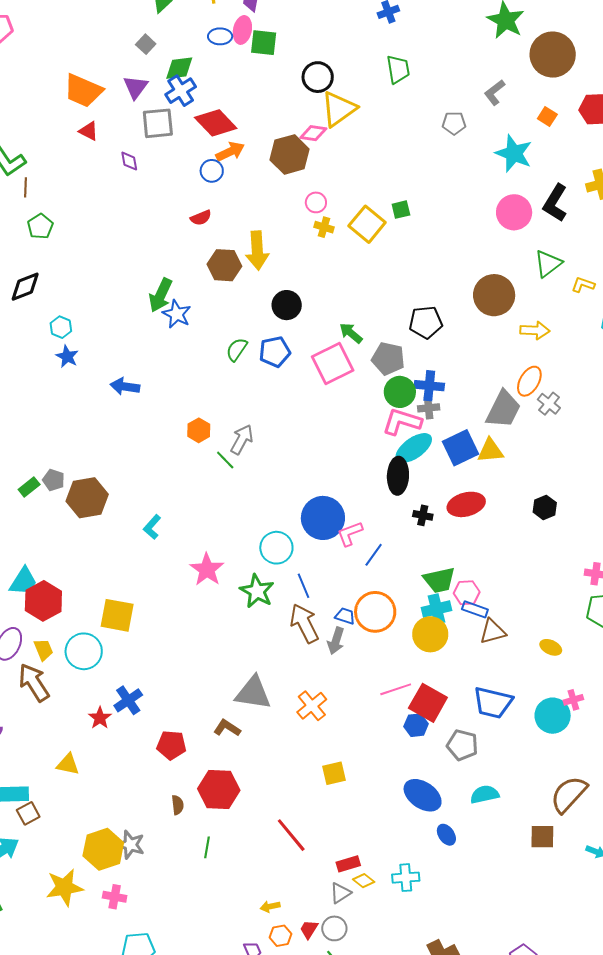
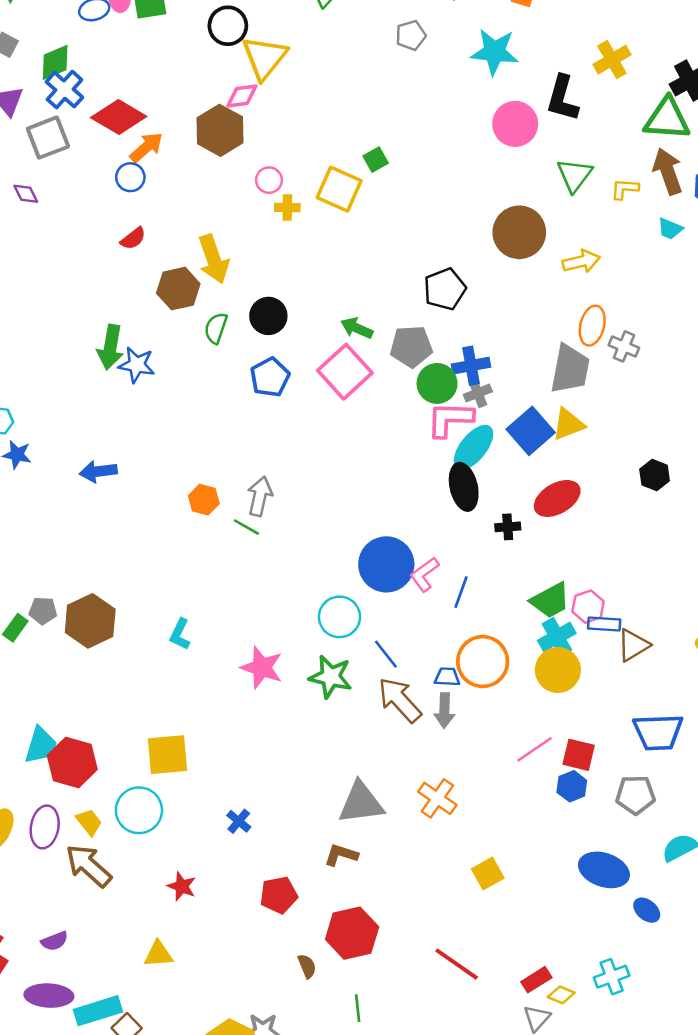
green semicircle: (237, 349) -> (216, 328), moved
blue cross: (128, 700) -> (239, 821), moved, size x0.7
red square: (428, 703) -> (579, 755), size x0.7

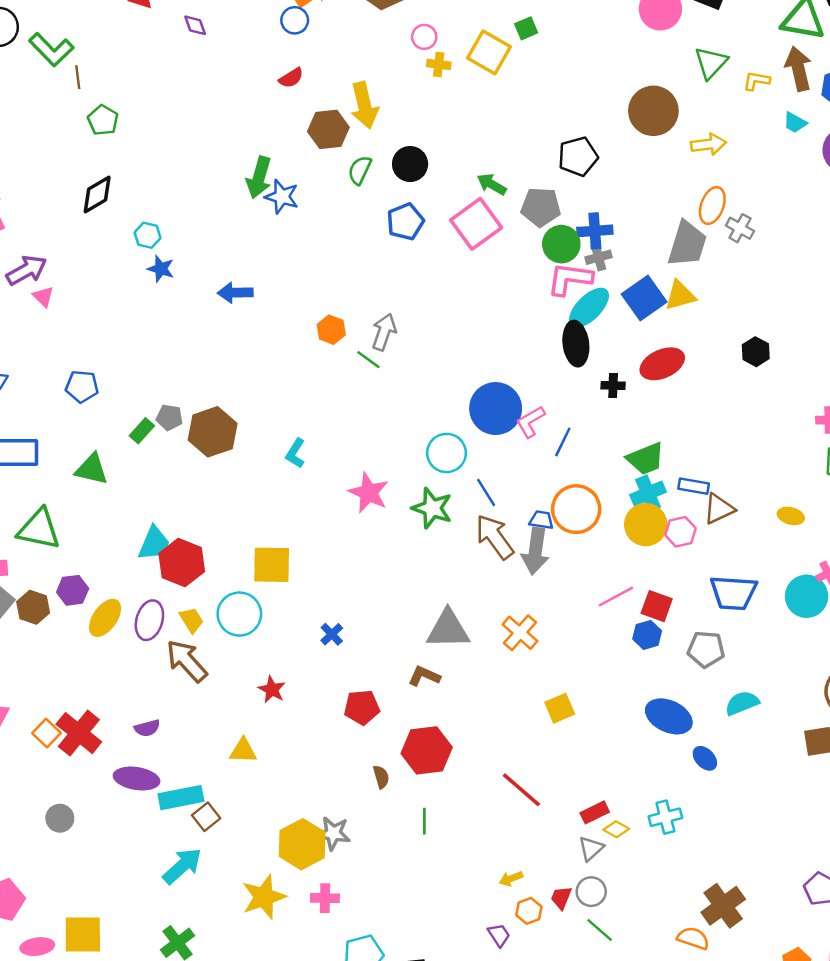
pink hexagon: (588, 607) -> (681, 532), moved
gray arrow: (444, 710) -> (535, 551), size x1.4

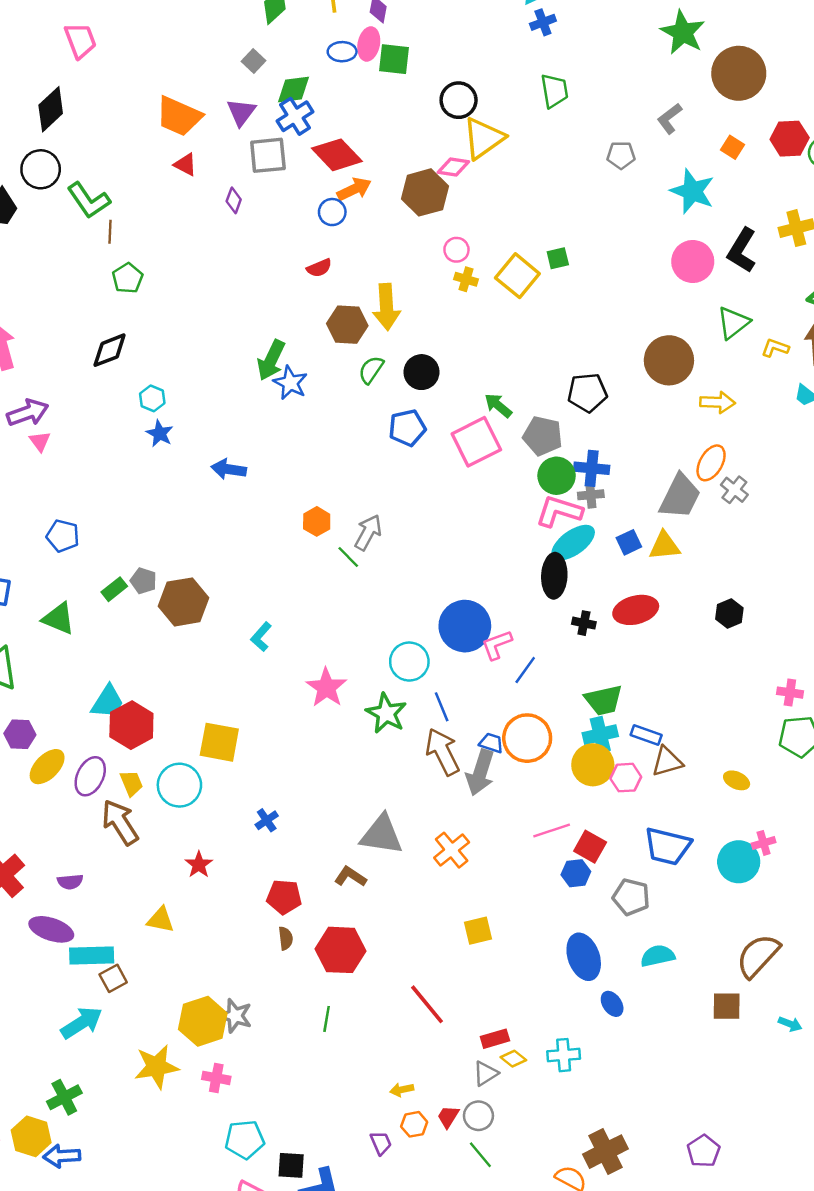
purple diamond: (195, 25) -> (234, 200), turned 30
blue square: (644, 298) -> (629, 542), size x0.6
blue ellipse: (669, 716) -> (584, 957), turned 36
brown semicircle: (381, 777) -> (286, 938), moved

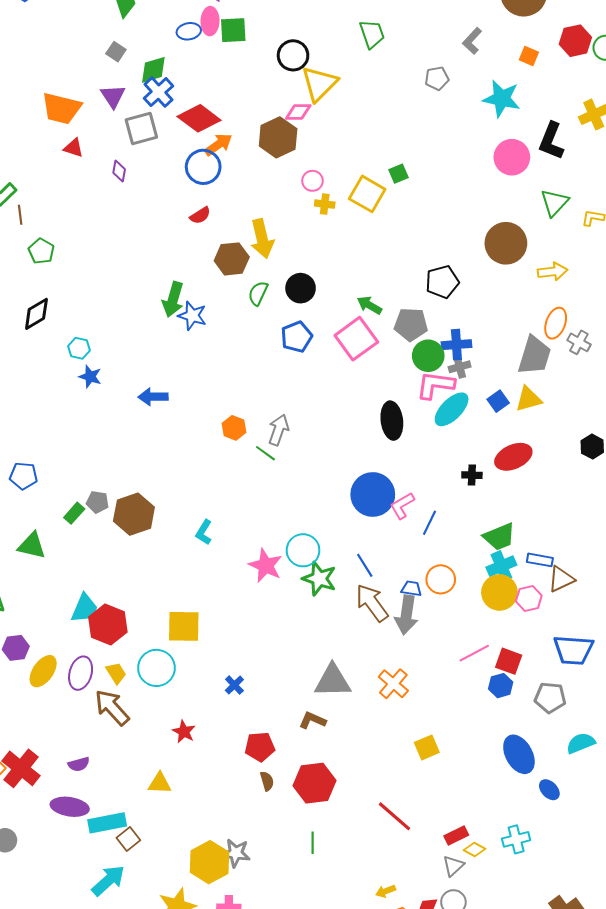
blue circle: (332, 212) -> (203, 167), size x1.5
black ellipse: (554, 576) -> (392, 421), moved
cyan circle: (409, 662) -> (303, 550), moved
orange circle: (527, 738) -> (441, 579), size x0.7

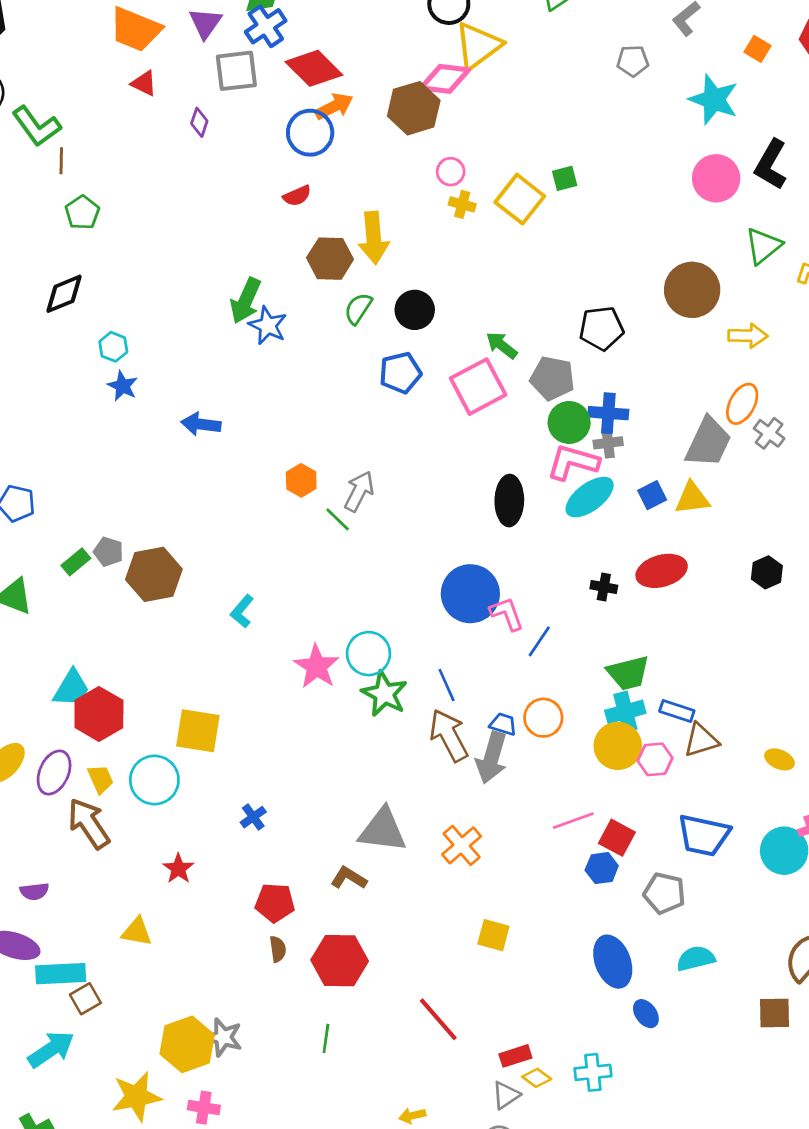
pink diamond: (298, 112) -> (445, 79), size x1.4
pink L-shape: (402, 506) -> (507, 614), turned 92
yellow square: (427, 747) -> (493, 935), turned 30

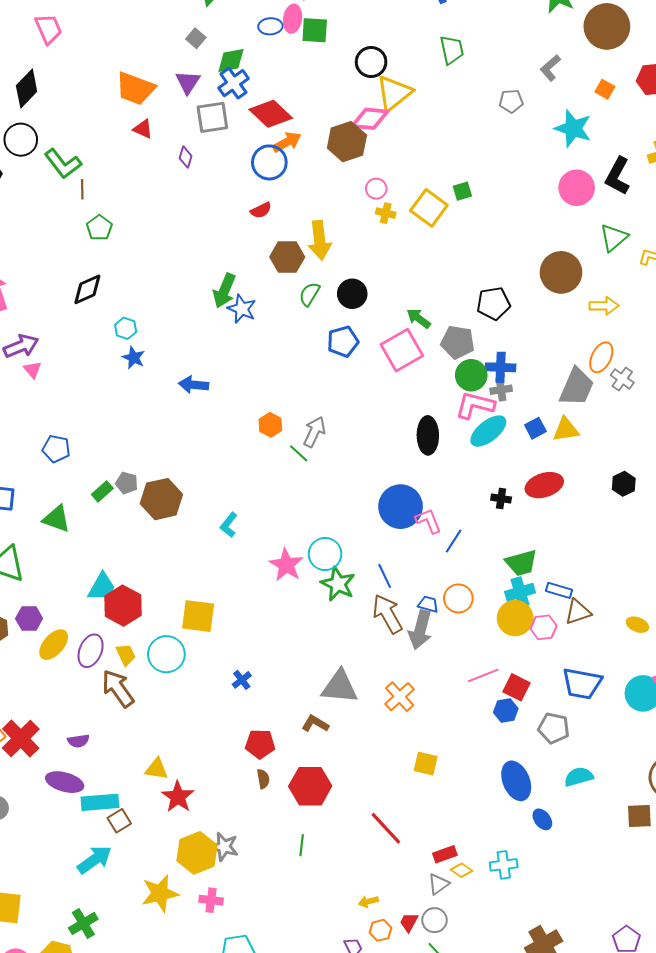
red star: (178, 869) -> (178, 797), moved, size x1.4

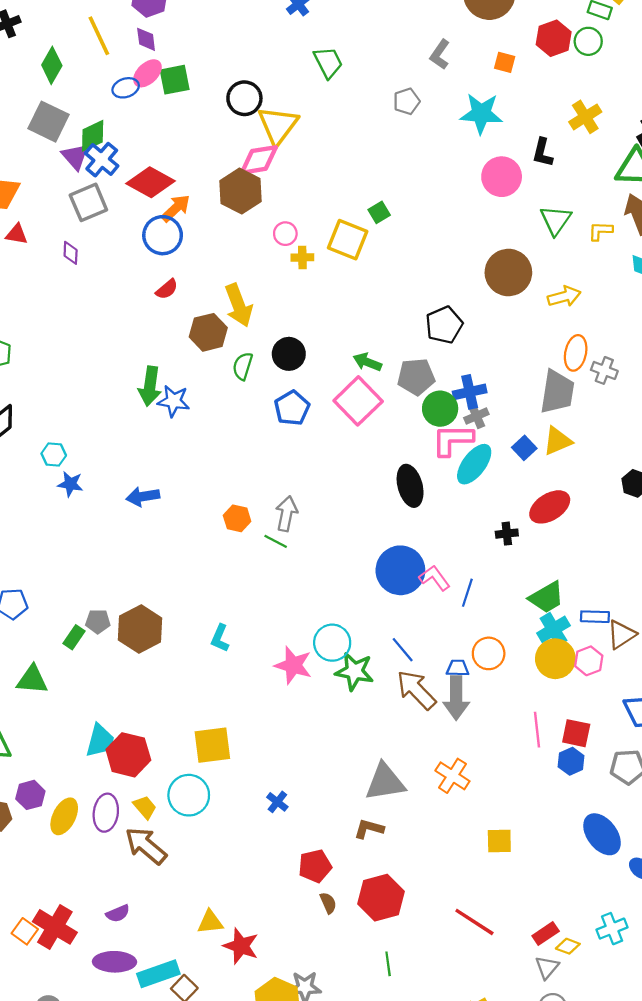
pink ellipse: (293, 19) -> (147, 73), turned 52
gray square: (196, 38) -> (48, 122), size x1.8
purple triangle: (188, 82) -> (75, 157), moved
black L-shape: (618, 176) -> (543, 153), size x0.7
pink line: (483, 675) -> (537, 730), turned -60

